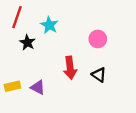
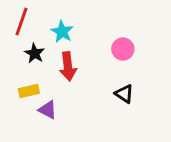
red arrow: (70, 68) -> (68, 66), moved
yellow rectangle: (12, 86) -> (29, 91), moved

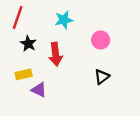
cyan star: (62, 32) -> (64, 20), moved, turned 30
black triangle: (124, 94) -> (102, 77), turned 49

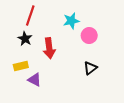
red line: (18, 17) -> (30, 16), moved
cyan star: (64, 20) -> (71, 21), moved

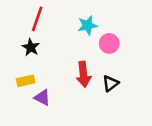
red arrow: (49, 48) -> (83, 74), moved

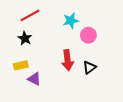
red line: (37, 19) -> (30, 15), turned 42

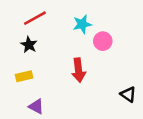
black triangle: (89, 67) -> (128, 94), moved, turned -48
purple triangle: (34, 79) -> (36, 106), moved

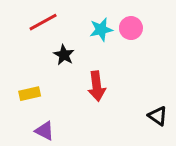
pink circle: (103, 41) -> (131, 28), moved
black star: (29, 45) -> (64, 55), moved

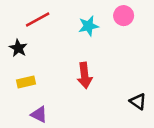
pink circle: (131, 28) -> (124, 16), moved
black star: (64, 55) -> (18, 48), moved

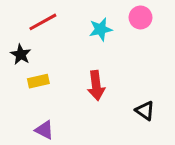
yellow rectangle: (26, 82) -> (38, 81), moved
black triangle: (138, 101) -> (145, 111), moved

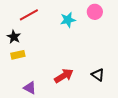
yellow rectangle: (38, 81) -> (18, 55), moved
red arrow: (96, 86) -> (64, 76), moved, turned -114

